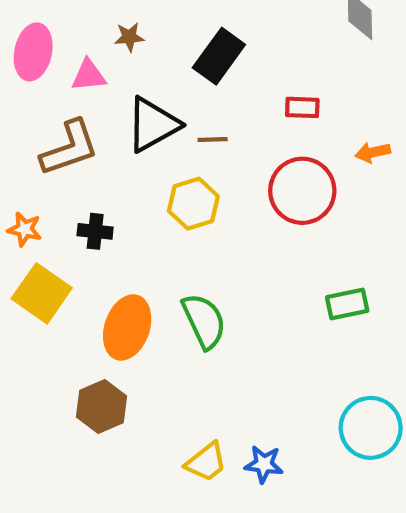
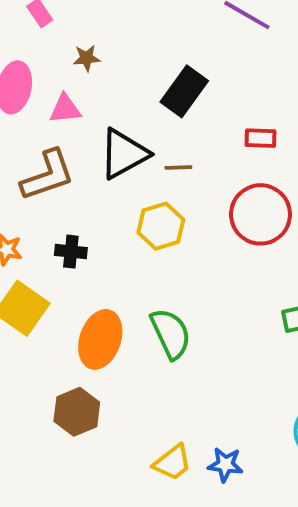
brown star: (129, 37) -> (87, 58), moved

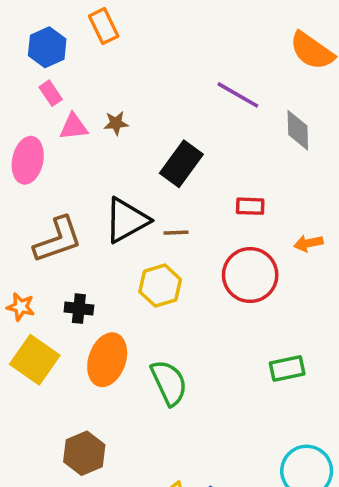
brown star: (87, 58) -> (116, 123), moved
pink triangle: (65, 109) -> (74, 127), moved
orange ellipse: (100, 339) -> (107, 360), moved

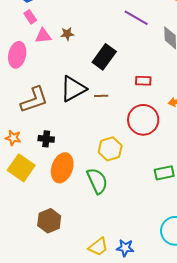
yellow hexagon: (160, 286) -> (110, 149), moved

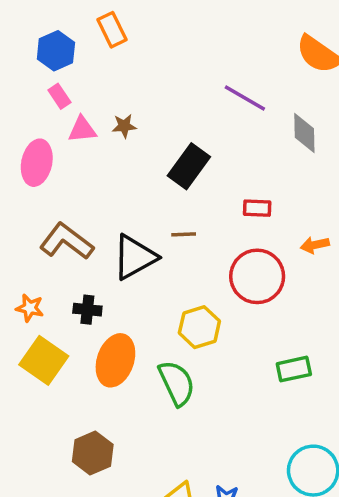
black triangle: (73, 89) -> (135, 257), moved
brown L-shape: (34, 100) -> (66, 241), turned -124

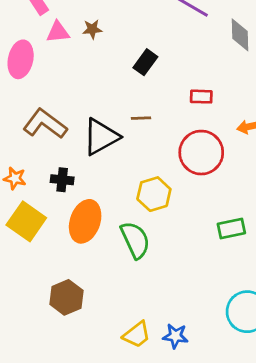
black rectangle: (189, 166) -> (145, 62), size x0.7

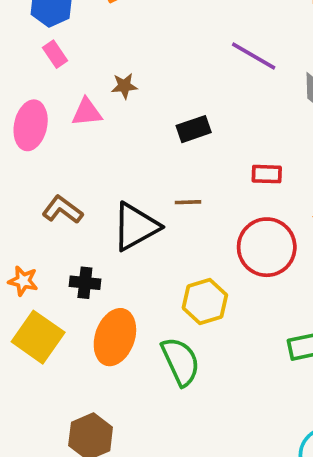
pink triangle: (58, 32) -> (87, 112), moved
black rectangle: (145, 62) -> (194, 129), turned 35
brown L-shape: (45, 124) -> (62, 210), size x0.7

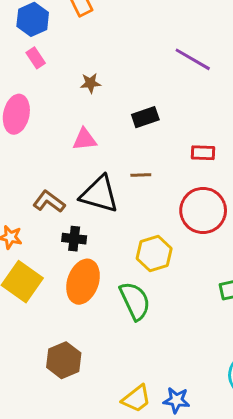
pink triangle: (87, 112) -> (85, 139), moved
brown L-shape: (62, 210) -> (49, 202), moved
black triangle: (136, 227) -> (99, 194), turned 45
black cross: (85, 283) -> (74, 239), moved

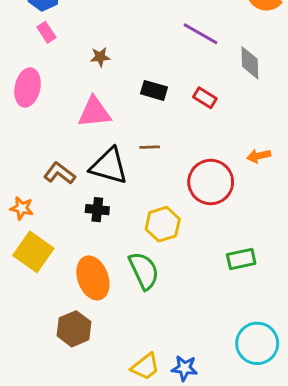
black rectangle: (145, 117) -> (154, 90), turned 35
pink triangle: (85, 139) -> (94, 112), size x1.4
red rectangle: (203, 153) -> (205, 98), moved, turned 30
black cross: (74, 239) -> (97, 210), moved
orange ellipse: (83, 282) -> (93, 278), moved, turned -39

